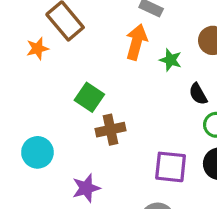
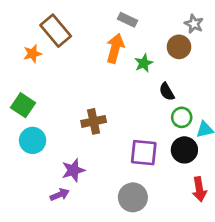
green star: (171, 60) -> (144, 63), turned 30
green square: (89, 97) -> (23, 105), moved

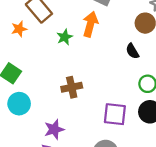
green star: (144, 63) -> (65, 37), moved
black semicircle: (167, 92) -> (132, 51), moved

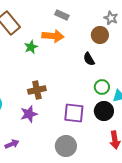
orange arrow: (90, 24) -> (53, 36), turned 80
purple star: (54, 129) -> (29, 114), moved

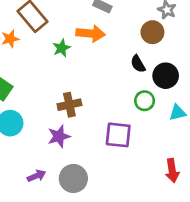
green circle: (102, 87) -> (145, 101), moved
black circle: (104, 111) -> (166, 76), moved
gray circle: (66, 146) -> (73, 178), moved

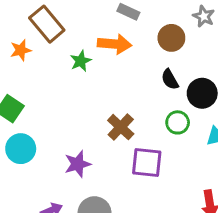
brown circle: (152, 32) -> (171, 38), moved
brown cross: (69, 105) -> (121, 127), moved, turned -35

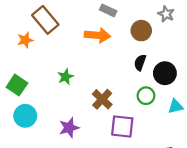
green star: (81, 61) -> (65, 77), moved
black semicircle: (170, 79) -> (140, 63), turned 49

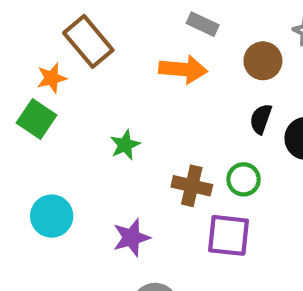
green square: (17, 85) -> (37, 119), moved
green circle: (146, 96) -> (244, 179), moved
brown cross: (102, 99) -> (192, 186), turned -30

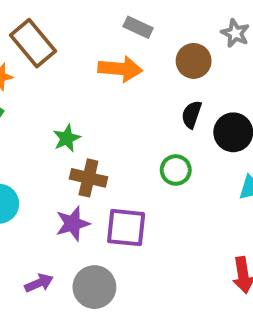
brown cross: (192, 186) -> (88, 178), moved
purple square: (228, 235) -> (126, 228), moved

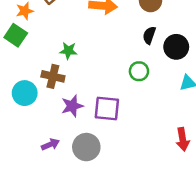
green star: (67, 138) -> (68, 51), turned 30
brown cross: (88, 178) -> (53, 76), moved

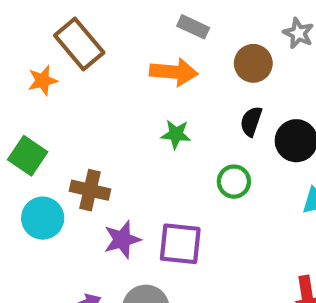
green square: (16, 35) -> (28, 156), moved
green star: (68, 51) -> (176, 134), moved

